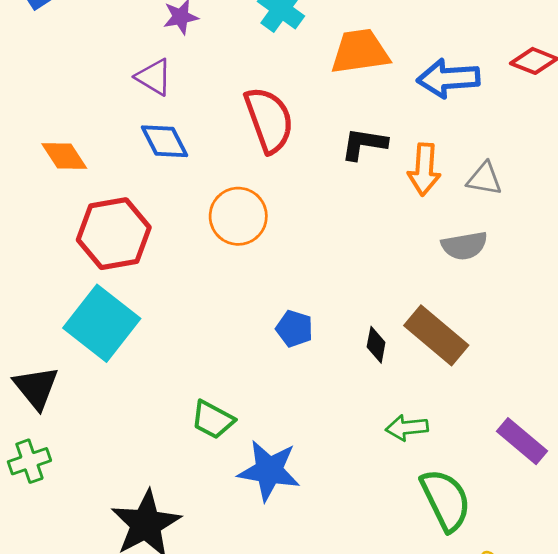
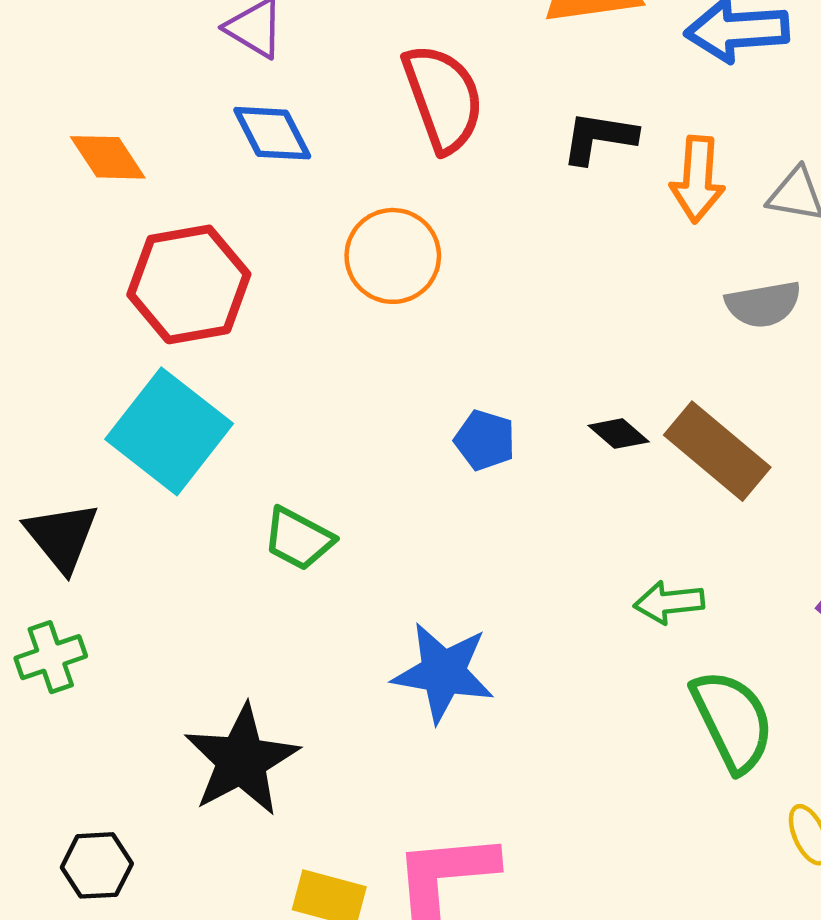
black diamond: (376, 345) -> (619, 434), moved, turned -60
green trapezoid: (213, 420) -> (298, 539), moved

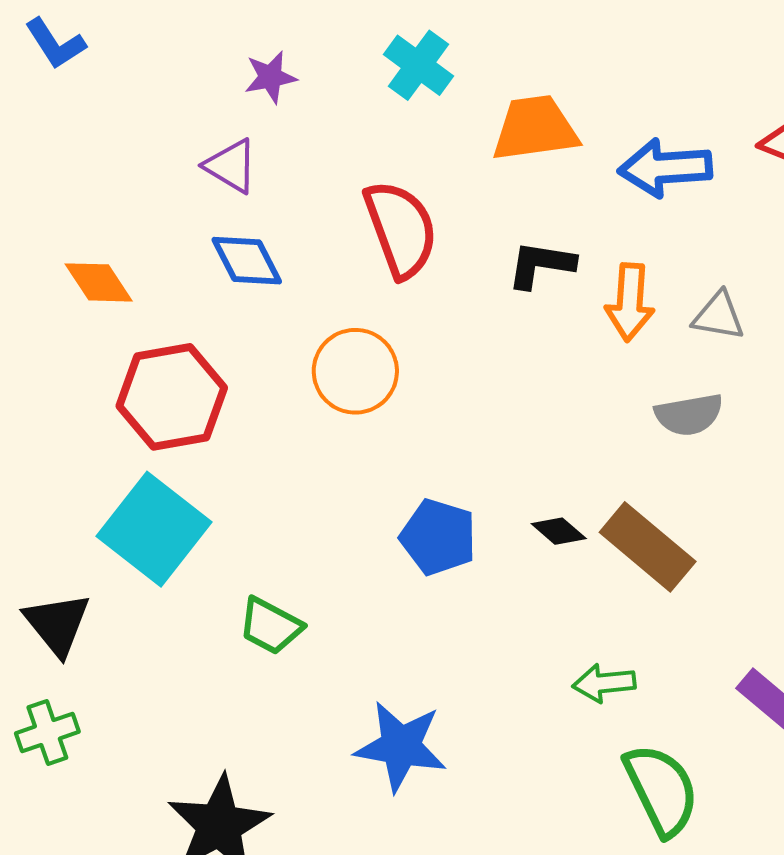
blue pentagon: (485, 440) -> (438, 537), size x1.4

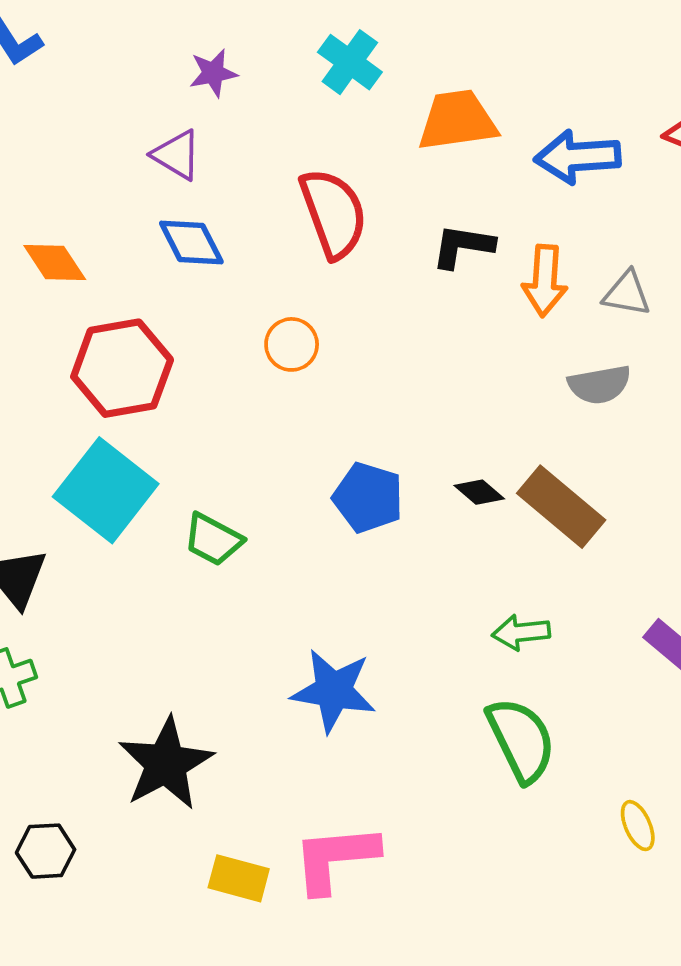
orange circle: (355, 371) -> (292, 344), size x0.7
green trapezoid: (270, 626) -> (213, 539), moved
green semicircle: (661, 790) -> (521, 740), moved

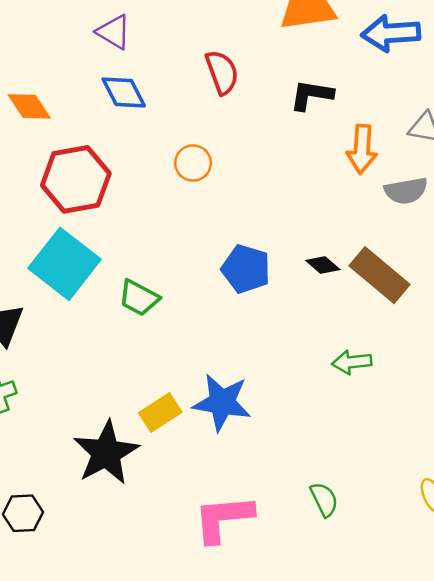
red semicircle: (333, 213) -> (222, 72), size x0.7
orange arrow: (545, 281) -> (362, 149), moved
green semicircle: (521, 740) -> (324, 499), moved, size x0.6
yellow rectangle: (239, 878) -> (160, 412), moved, turned -48

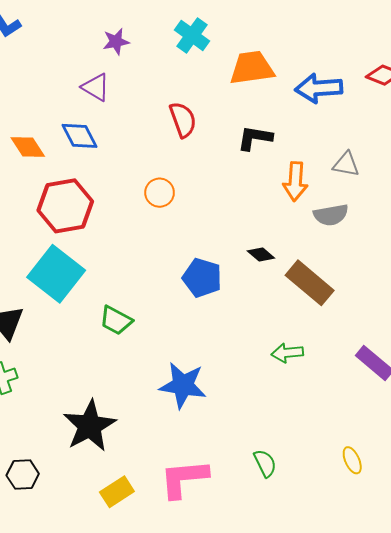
blue diamond: (124, 92) -> (79, 136), moved
black diamond: (323, 265) -> (261, 254), moved
green trapezoid: (139, 298) -> (116, 320), moved
yellow rectangle: (160, 412) -> (117, 492), moved

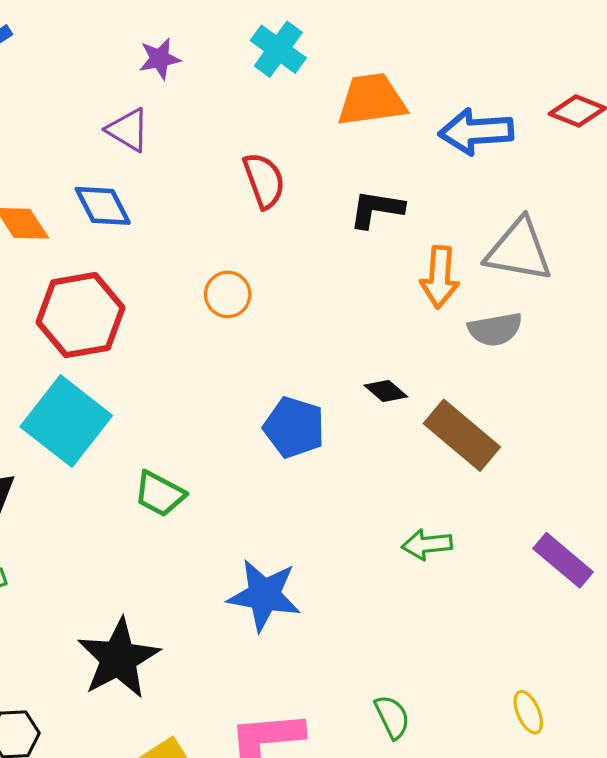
gray triangle: (346, 164) -> (519, 250), size x1.6

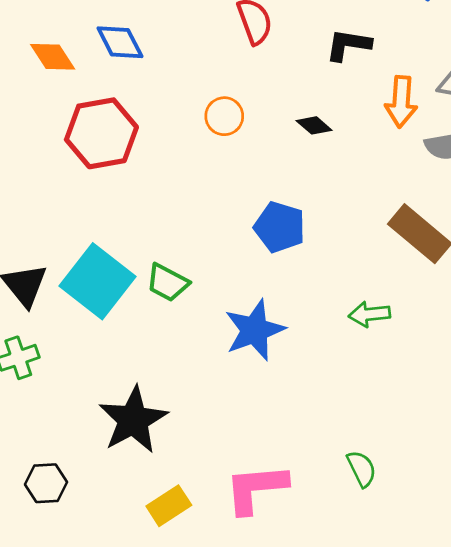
black diamond: (386, 391) -> (314, 125), moved
cyan square: (66, 421) -> (97, 281), moved
green arrow: (427, 544) -> (369, 314), moved
blue star: (264, 595) -> (255, 330), moved, turned -30

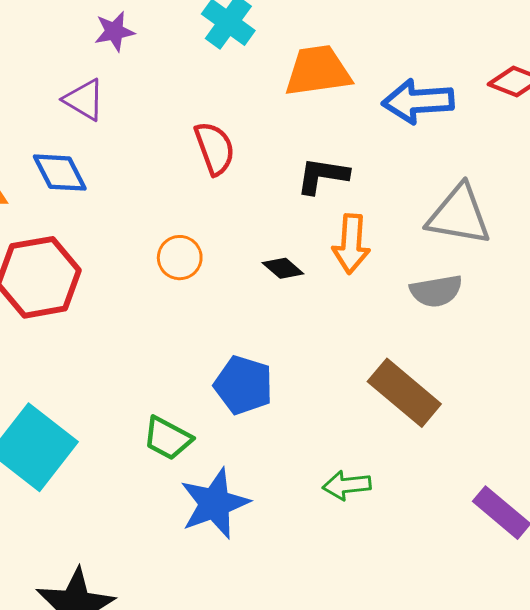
orange arrow: (401, 102) -> (351, 244), moved
green trapezoid: (167, 283) -> (168, 438), moved

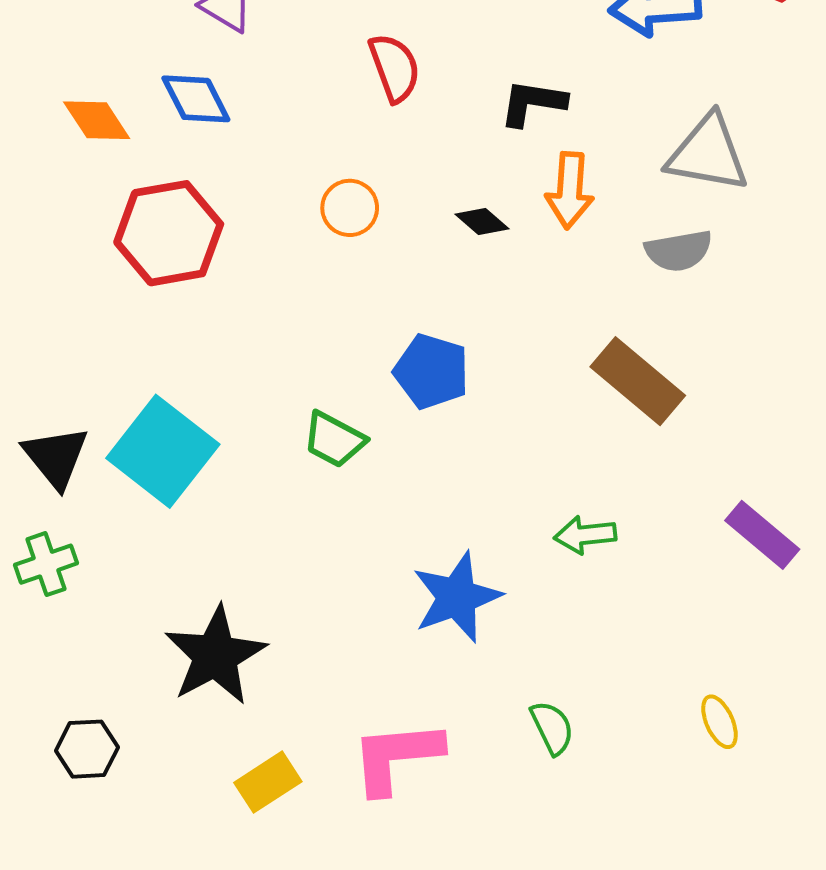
green arrow: (347, 485) -> (585, 535), moved
blue star: (215, 503) -> (457, 597), moved

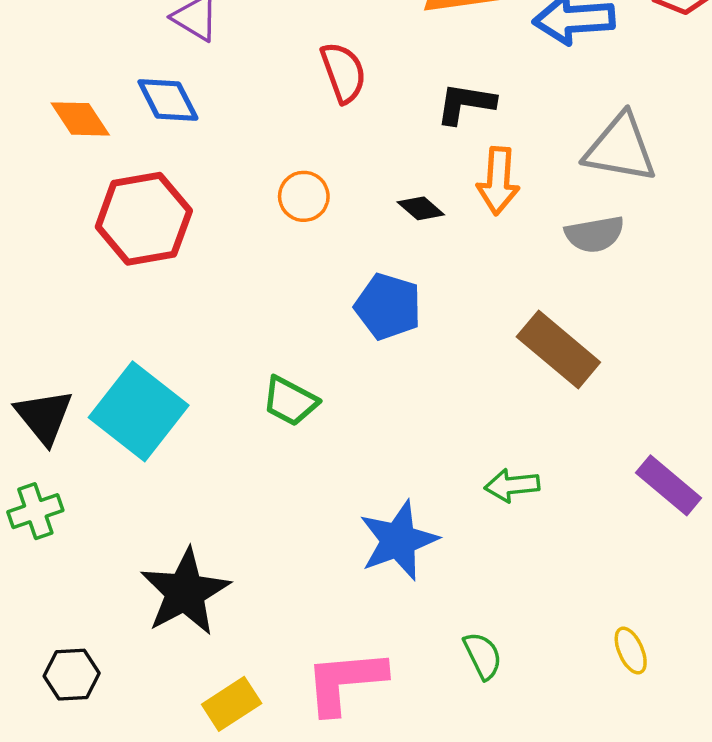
blue pentagon: (431, 371) -> (388, 306), moved

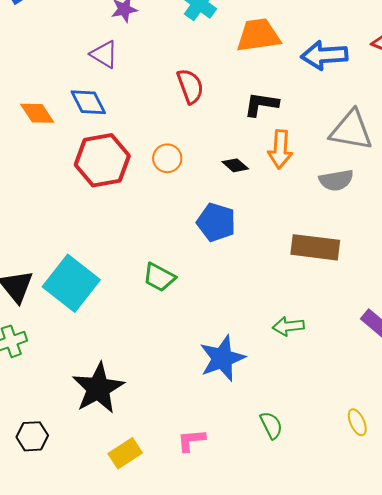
red hexagon: (144, 219) -> (102, 160), moved
brown rectangle: (558, 349) -> (315, 247), turned -33
pink L-shape: (345, 681) -> (191, 440), size x0.6

